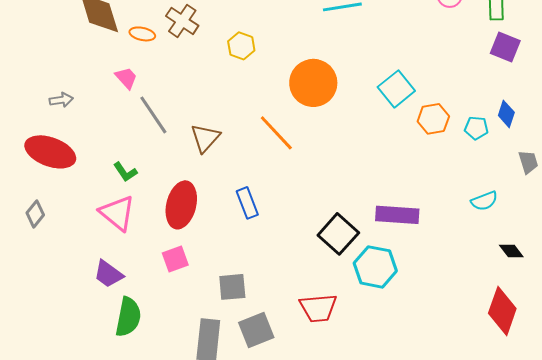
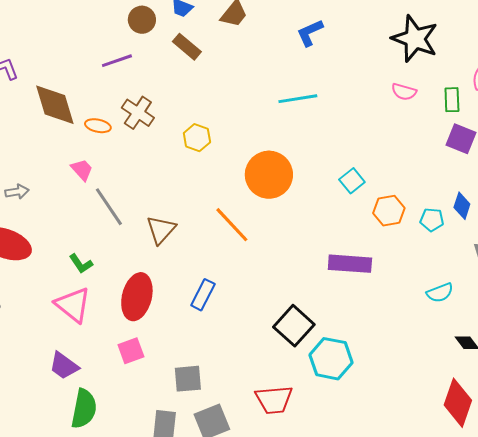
cyan square: (396, 89) -> (352, 181), size x0.7
blue rectangle: (247, 203) -> (203, 295), turned 48
purple rectangle: (397, 215) -> (350, 264), moved

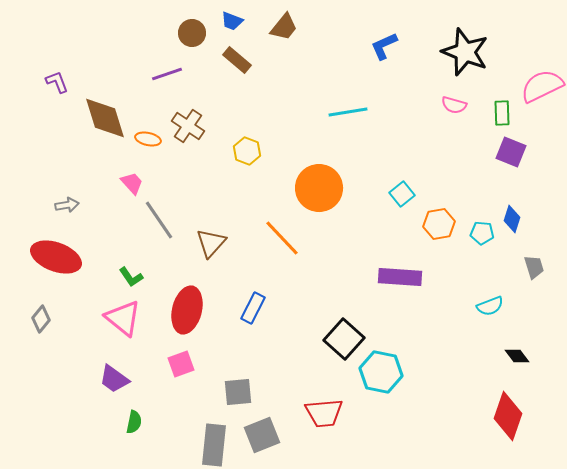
blue L-shape: (310, 33) -> (384, 46), moved
green semicircle: (84, 409) -> (134, 422), size x0.6

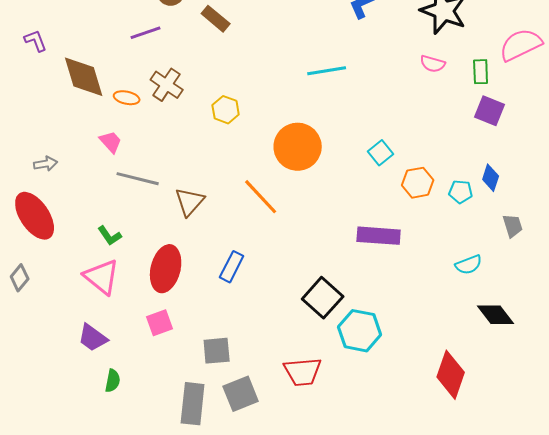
gray line: (159, 220) -> (138, 179), turned -42
red ellipse: (56, 257) -> (35, 216), turned 36
black diamond: (517, 356) -> (496, 315), size x1.5
red diamond: (508, 416) -> (451, 375), moved

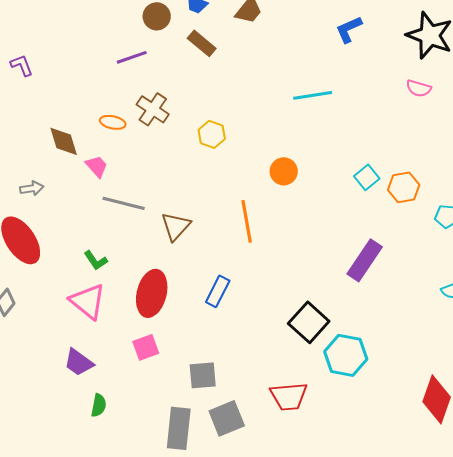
brown diamond: (84, 77) -> (64, 141), moved, size x0.7
orange circle: (298, 147) -> (284, 171), size x0.6
orange hexagon: (418, 183) -> (404, 187), moved
orange line: (261, 197) -> (247, 221), turned 33
purple rectangle: (379, 236) -> (365, 260), turned -60

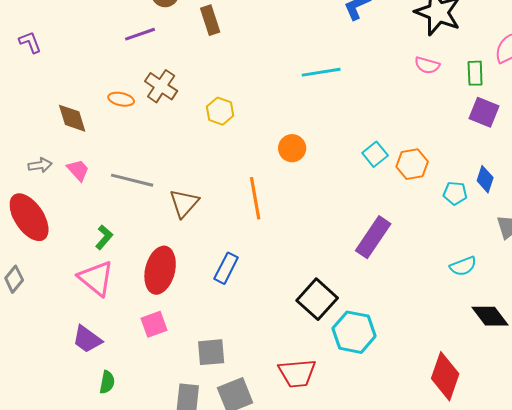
brown rectangle: (202, 43) -> (210, 20), turned 32
pink trapezoid: (97, 166) -> (78, 170), moved
green L-shape: (96, 260) -> (104, 237), turned -105

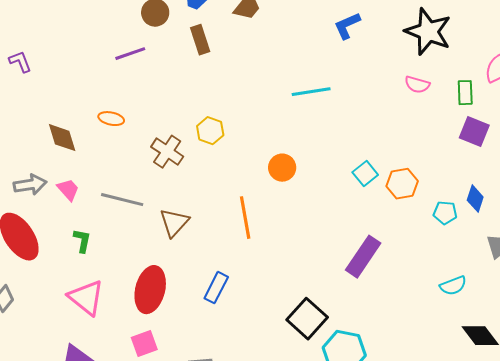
brown cross: (161, 86) -> (167, 152), moved
gray arrow: (40, 165) -> (30, 185), size x1.4
green L-shape: (104, 237) -> (82, 241), moved, turned -30

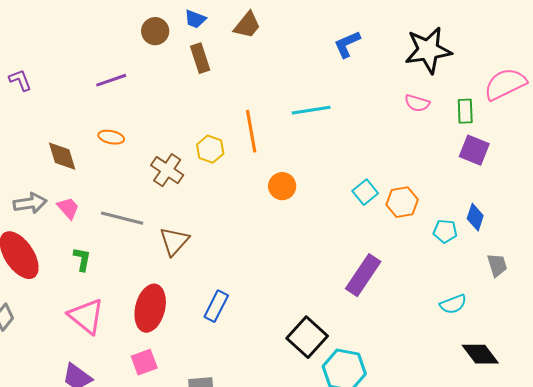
black star: (428, 32) -> (428, 50), turned -30
purple line: (130, 54) -> (111, 80), moved
orange line: (245, 218) -> (251, 131), moved

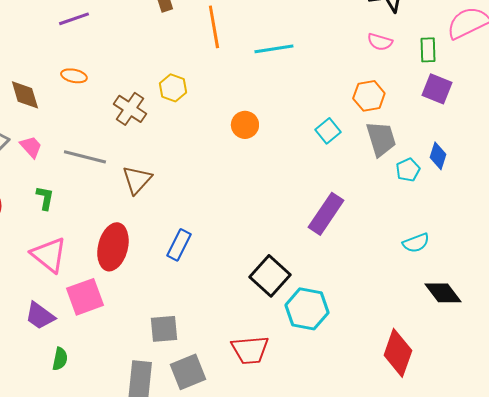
orange line: (251, 131) -> (214, 27), moved
orange hexagon: (402, 202) -> (369, 96), moved
cyan pentagon: (445, 231) -> (408, 170), turned -30
gray trapezoid: (497, 265) -> (381, 139), moved, size x1.5
pink square: (144, 362) -> (85, 297), moved, size x1.4

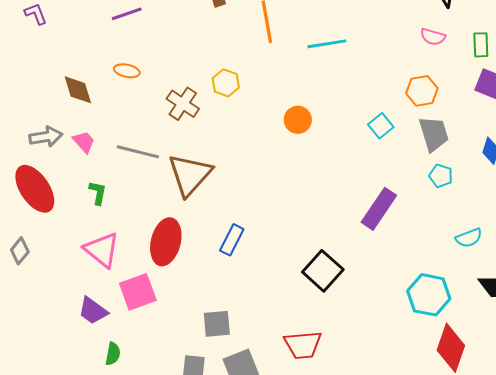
cyan pentagon: (408, 170) -> (441, 176), moved, turned -30
brown triangle: (137, 180) -> (190, 175), size x1.5
cyan hexagon: (307, 309) -> (429, 295), moved

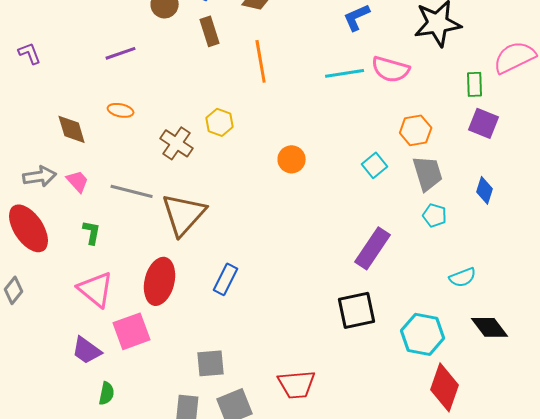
pink semicircle: (433, 37) -> (391, 69), moved, size x1.5
cyan line: (327, 44) -> (345, 73), moved
black square: (323, 271) -> (357, 310), moved, turned 36

